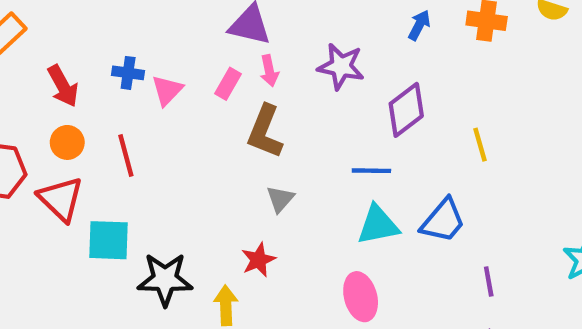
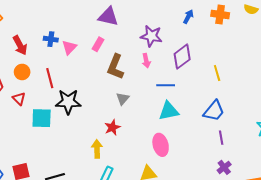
pink arrow: (269, 71) -> (146, 61), moved
red triangle: (61, 199) -> (19, 99), size x0.6
blue trapezoid: (443, 221) -> (214, 111), moved
black star: (165, 279) -> (68, 102), moved

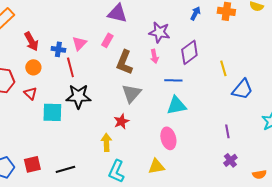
blue cross: (51, 39) -> (58, 49), moved
red line: (50, 78) -> (70, 67), moved
gray triangle: (123, 99) -> (131, 93), size x1.5
blue trapezoid: (214, 111) -> (242, 89), moved

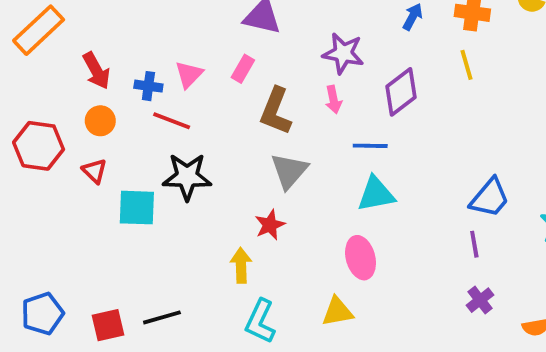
red line: (70, 67) -> (172, 121), turned -54
yellow line: (223, 68) -> (467, 65), moved
blue trapezoid: (242, 89) -> (490, 198), moved
red square: (32, 164) -> (108, 325), moved

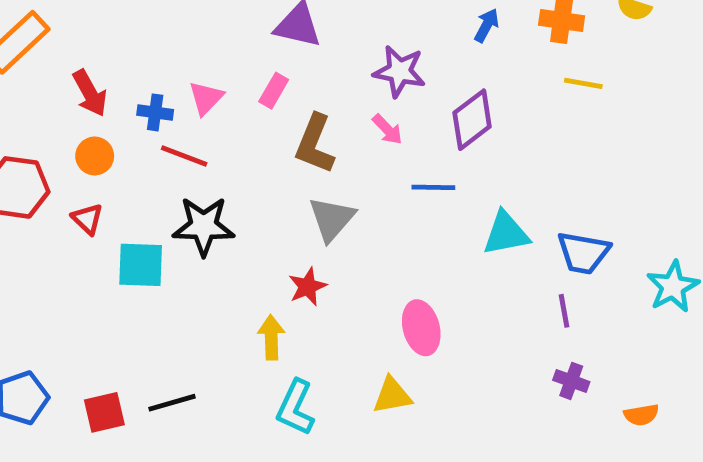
yellow line: (467, 65) -> (583, 83), moved, turned -64
pink arrow: (334, 100) -> (387, 129), turned -32
cyan triangle: (376, 194) -> (506, 233), moved
blue trapezoid: (490, 198) -> (583, 253), turned 60
purple cross: (480, 300) -> (571, 381), turned -32

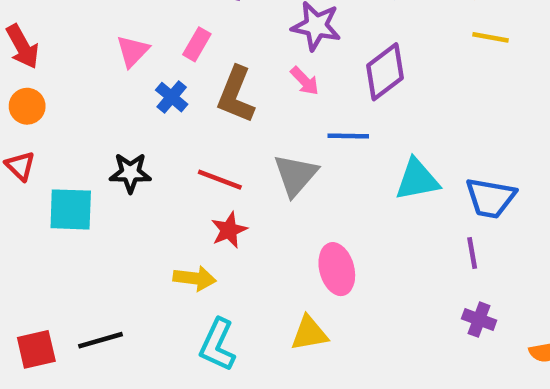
blue cross: (155, 112) -> (172, 97), moved, turned 32
red line: (184, 156) -> (220, 180), moved
gray triangle: (332, 219) -> (296, 175), moved
black star: (204, 226) -> (130, 173), size x0.7
yellow arrow: (271, 337) -> (195, 278), turned 99

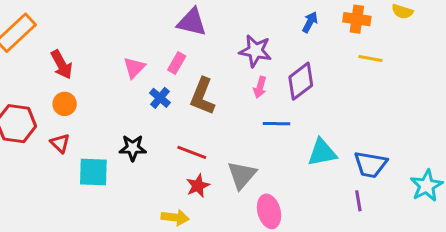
pink arrow: (305, 81) -> (260, 87), moved, turned 60
gray triangle: (296, 175) -> (242, 175), moved

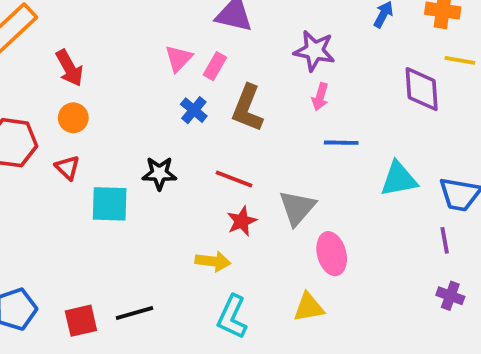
pink triangle: (134, 68) -> (179, 58), moved
purple diamond: (301, 81) -> (422, 89), moved, turned -57

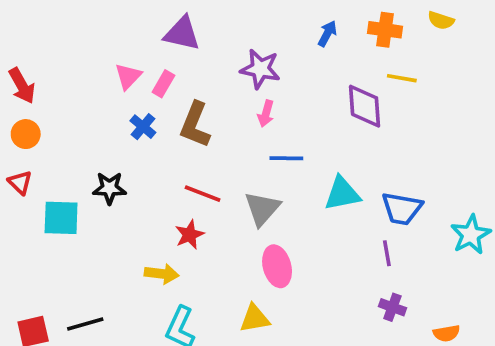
red line: (234, 179) -> (203, 194), moved
gray triangle: (297, 208) -> (262, 209), moved

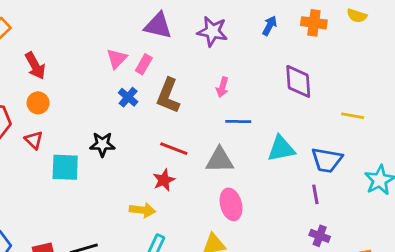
purple star: (260, 69) -> (212, 31), moved
yellow line: (402, 78) -> (353, 116), moved
gray triangle: (262, 209) -> (220, 160), turned 48

